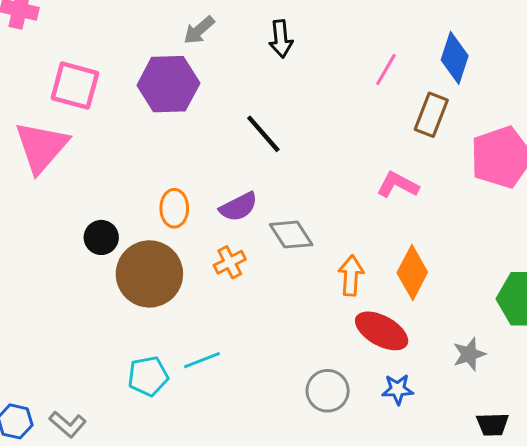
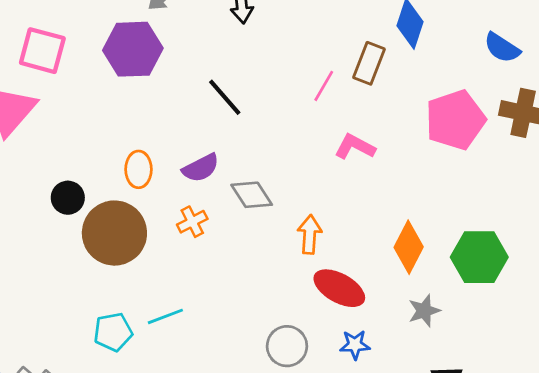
pink line: (386, 70) -> (324, 86), moved
brown rectangle: (431, 115) -> (369, 63), moved
orange diamond: (412, 273) -> (409, 247), moved

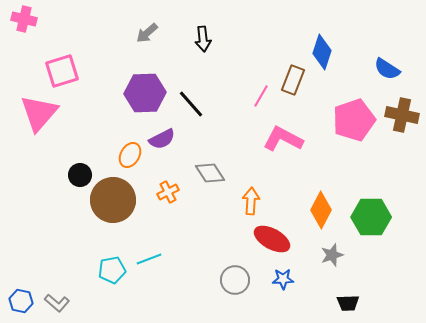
purple hexagon: (133, 49) -> (145, 93), moved
pink square: (42, 51) -> (62, 71), turned -32
pink L-shape: (355, 147) -> (283, 139), size x1.4
purple semicircle: (201, 168) -> (162, 139), moved
orange ellipse: (138, 169) -> (130, 155), turned 30

